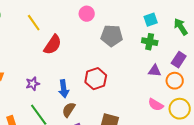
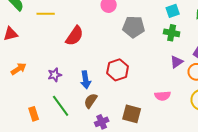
yellow line: (34, 23) -> (46, 14), moved, turned -54
purple triangle: (155, 71) -> (177, 62), turned -40
pink semicircle: (156, 105) -> (163, 96), moved, turned -35

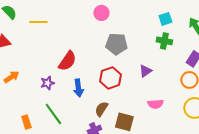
gray pentagon: (134, 27) -> (116, 44), moved
red semicircle: (75, 36) -> (67, 61), moved
purple triangle: (177, 62) -> (145, 71), moved
brown semicircle: (91, 101) -> (101, 109), moved

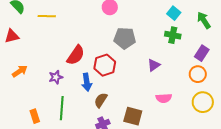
cyan square: (165, 19) -> (174, 13), turned -32
red hexagon: (110, 78) -> (105, 65), moved
brown semicircle: (101, 109) -> (101, 100), moved
green line: (53, 114) -> (62, 108), turned 40

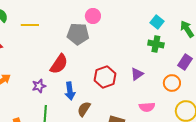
gray pentagon: (125, 38) -> (78, 34), moved
red hexagon: (105, 65) -> (105, 77), moved
orange circle: (198, 74) -> (172, 83), moved

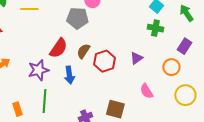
purple star: (39, 86) -> (38, 70), size x1.5
pink semicircle: (147, 107) -> (146, 91), turned 63
brown semicircle: (84, 109) -> (83, 51), moved

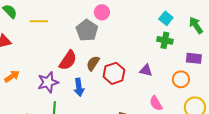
gray pentagon: (77, 18) -> (87, 30), turned 30
purple rectangle: (184, 46) -> (194, 58), turned 63
purple triangle: (136, 58) -> (146, 70), turned 48

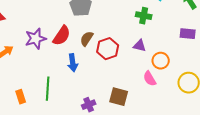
green cross: (165, 40) -> (144, 16), moved
orange circle: (181, 79) -> (161, 61), moved
purple star: (48, 82) -> (36, 39), moved

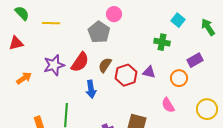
purple rectangle: (188, 34) -> (195, 60), moved, turned -35
purple triangle: (140, 46) -> (149, 72), moved
orange circle: (161, 61) -> (179, 78), moved

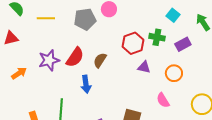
gray pentagon: (99, 32) -> (85, 19), moved, turned 30
purple rectangle: (195, 60) -> (183, 44), moved
red hexagon: (126, 75) -> (133, 43), moved

